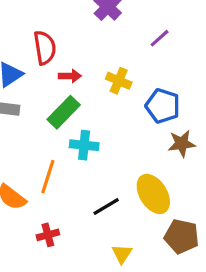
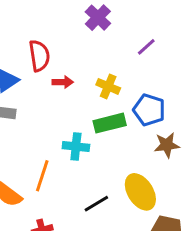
green rectangle: (64, 112) -> (110, 123), moved, turned 32

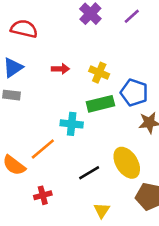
purple line: (146, 47) -> (132, 16), moved
red semicircle: (39, 56) -> (24, 29), moved, turned -68
orange line: (42, 176) -> (43, 149), turned 32

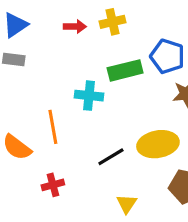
yellow cross: (99, 73) -> (113, 22), moved, turned -36
orange line: (43, 149) -> (53, 127), turned -60
yellow ellipse: (127, 163) -> (158, 144), turned -68

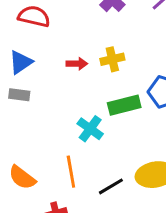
cyan cross: (89, 96) -> (90, 129), turned 30
orange line: (53, 127) -> (71, 172), moved

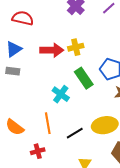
red arrow: (77, 64) -> (52, 50), size x1.6
green rectangle: (124, 105) -> (84, 78), turned 70

